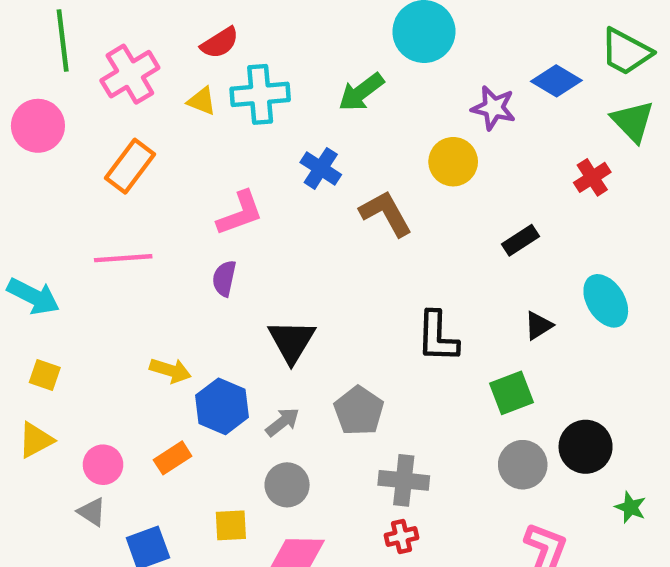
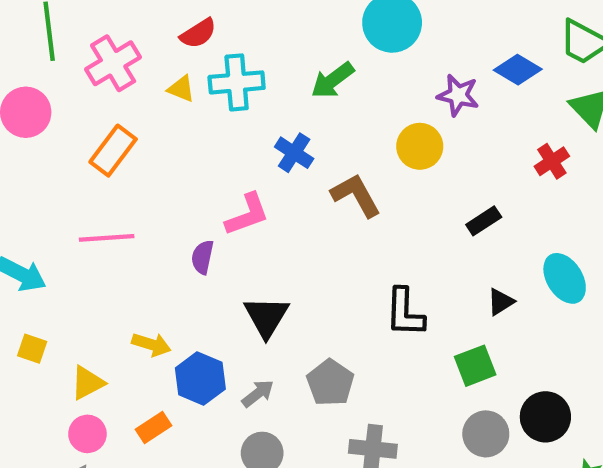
pink L-shape: (240, 213) -> (247, 214), moved
yellow triangle: (36, 440) -> (87, 383), moved

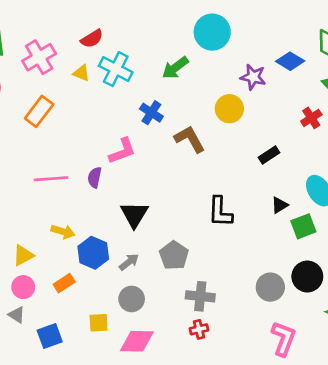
cyan cross: (237, 82) -> (116, 69), turned 32
pink line: (107, 238) -> (51, 179), moved
green square: (475, 366) -> (303, 226), moved

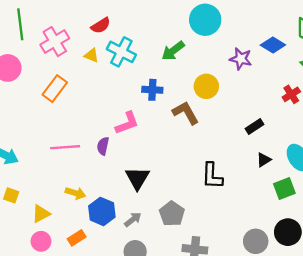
yellow circle: (229, 109) -> (206, 86), moved
blue cross: (151, 113) -> (152, 90), turned -30
black triangle: (280, 205) -> (264, 160), moved

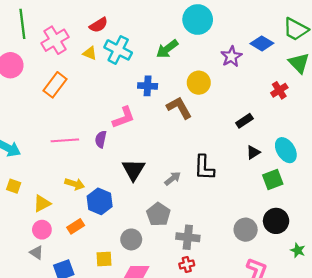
purple star: (241, 59) -> (231, 57), turned 30
gray pentagon: (172, 214) -> (158, 214), moved
gray arrow: (133, 220) -> (173, 178), moved

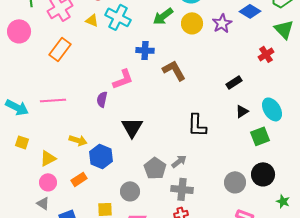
yellow circle: (199, 83) -> (192, 23), moved
pink line: (65, 140) -> (53, 100), moved
gray arrow: (173, 178) -> (179, 161), moved

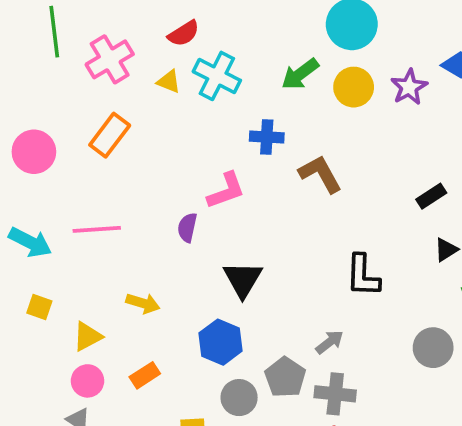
pink circle: (19, 31) -> (34, 152), moved
blue hexagon: (101, 156) -> (221, 342), moved
gray pentagon: (155, 168) -> (285, 377), moved
gray circle: (235, 182) -> (433, 348), moved

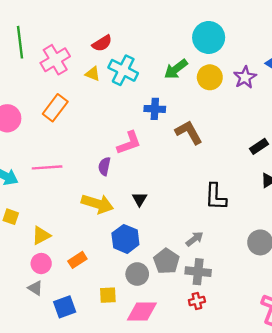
black triangle: (243, 279) -> (140, 199), size x0.6
yellow arrow: (143, 303) -> (97, 204), moved, size x1.5

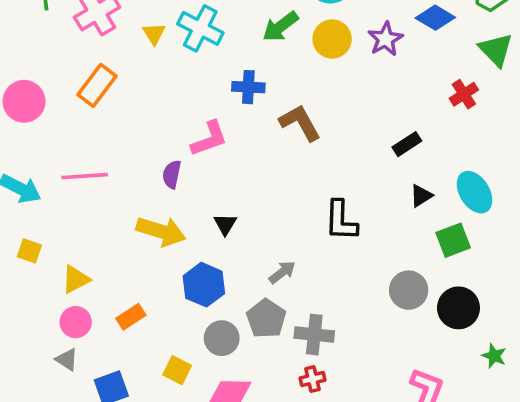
yellow triangle: (93, 74) -> (154, 34), turned 35
gray arrow: (195, 239) -> (282, 272), moved
yellow square: (108, 295) -> (177, 370), turned 30

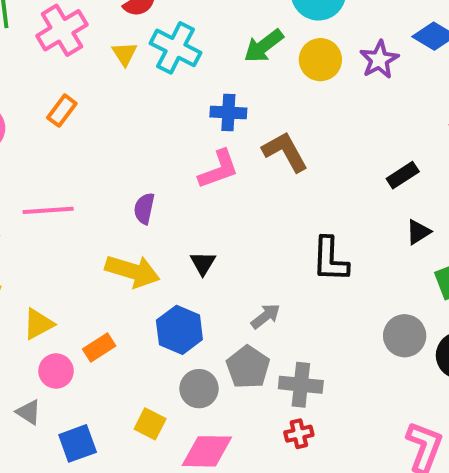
orange rectangle: (97, 85) -> (62, 111), size x0.7
pink L-shape: (209, 139) -> (219, 169), moved
orange rectangle: (131, 317) -> (99, 347), moved
pink circle: (76, 322) -> (56, 371), moved

